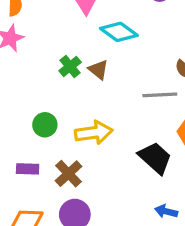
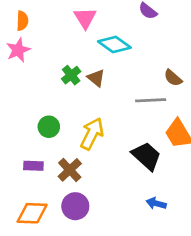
yellow arrow: (94, 133) -> (92, 134), turned -56

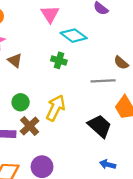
green cross: (71, 75) -> (59, 60), moved, turned -35
brown triangle: (96, 78) -> (15, 60), moved
brown cross: (70, 170) -> (30, 126), moved

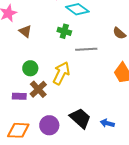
gray line: (103, 81) -> (86, 49), moved
black trapezoid: (100, 126) -> (80, 118), moved

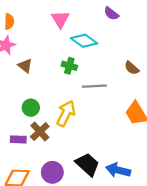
blue arrow: (107, 123) -> (118, 170), size x1.5

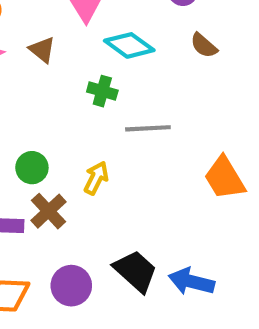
brown triangle: (25, 66) -> (42, 50), moved
brown semicircle: (132, 68) -> (204, 45), moved
yellow arrow: (66, 113) -> (96, 178), size x0.7

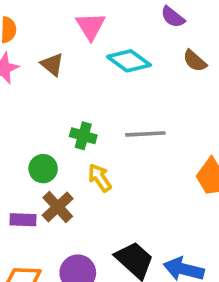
green cross: (102, 91) -> (83, 136), moved
yellow arrow: (96, 178) -> (100, 178), turned -60

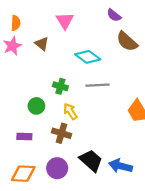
cyan diamond: (129, 61) -> (88, 57), moved
brown semicircle: (195, 61) -> (127, 42), size x1.5
brown cross: (58, 207) -> (62, 133), moved, turned -30

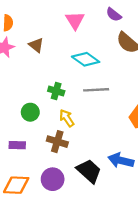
pink triangle: (65, 21) -> (75, 20), moved
blue arrow: (120, 166) -> (121, 160), moved

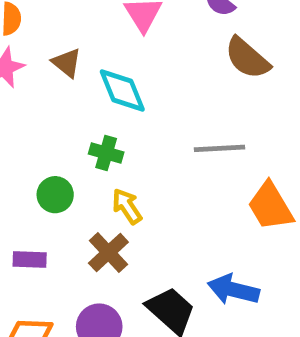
cyan diamond: (86, 59) -> (122, 91), moved, turned 32
gray line: (96, 90) -> (220, 148), moved
brown cross: (57, 142) -> (108, 253), turned 30

